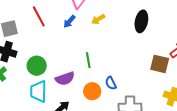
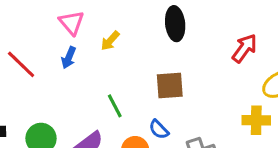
brown square: (160, 64) -> (170, 86), moved

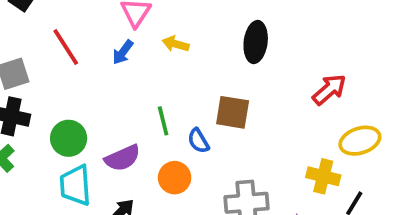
yellow arrow: (110, 41) -> (176, 44), turned 50
blue semicircle: (159, 129) -> (198, 141), moved

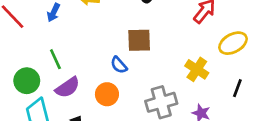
green line: (163, 121) -> (55, 59), moved
yellow cross: (323, 176) -> (197, 69), moved, turned 30

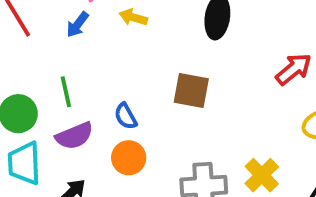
blue semicircle: (119, 65) -> (126, 116), moved
yellow cross: (197, 69) -> (262, 175), moved

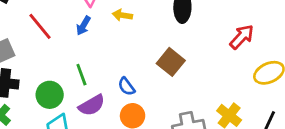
brown square: (191, 91) -> (171, 62), turned 36

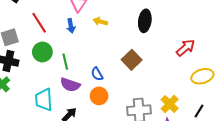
blue arrow: (83, 26) -> (71, 26), turned -48
green circle: (50, 95) -> (42, 52), moved
purple semicircle: (92, 105) -> (70, 85), turned 42

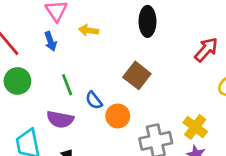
green line: (65, 62) -> (67, 85), moved
orange circle: (99, 96) -> (118, 116), moved

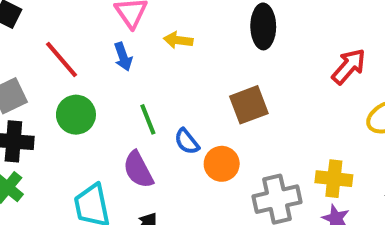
brown square: (137, 75) -> (249, 105), turned 32
purple semicircle: (60, 119) -> (138, 170), turned 52
yellow cross: (195, 127) -> (334, 179), turned -30

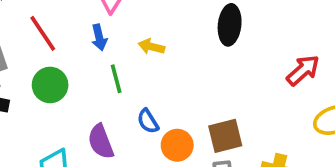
yellow arrow: (178, 40) -> (151, 47), moved
brown square: (249, 105) -> (225, 136), moved
green line: (148, 119) -> (116, 79), moved

